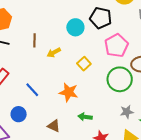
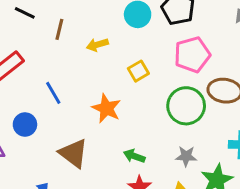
brown line: (35, 40) -> (59, 29), moved
green arrow: (85, 117) -> (134, 156), moved
brown triangle: (54, 126) -> (73, 153), size x1.5

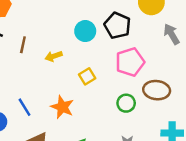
blue line: (53, 93) -> (24, 107), moved
green circle: (186, 106) -> (126, 103), size x0.6

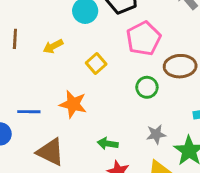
blue line: (24, 107) -> (29, 112), turned -48

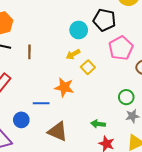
yellow arrow: (53, 46) -> (73, 54), moved
green circle: (147, 87) -> (126, 97), moved
orange star: (73, 104) -> (64, 87), moved

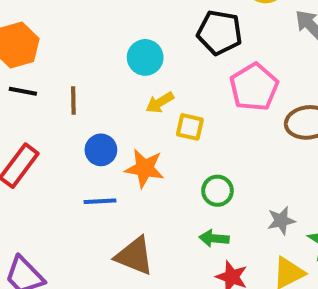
cyan circle: (79, 30) -> (145, 57), moved
yellow square: (88, 67) -> (190, 127), turned -32
green circle: (126, 97) -> (217, 191), moved
blue circle: (21, 120) -> (101, 150), moved

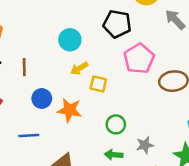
blue line: (100, 201) -> (29, 136), moved
gray star: (281, 221) -> (145, 145), moved

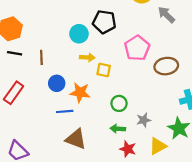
black pentagon: (117, 24) -> (104, 22), moved
yellow arrow: (79, 68) -> (87, 57), turned -144
blue line: (29, 136) -> (65, 111), moved

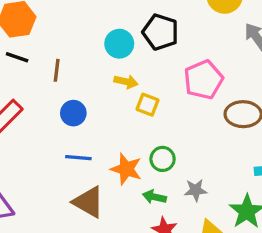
orange star: (80, 92) -> (126, 169), moved

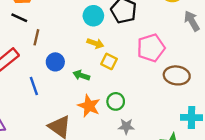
brown line: (57, 70) -> (36, 37), moved
blue line: (78, 158) -> (34, 86), moved, turned 60
gray star: (196, 190) -> (126, 126), moved
green arrow: (154, 197) -> (81, 75), moved

